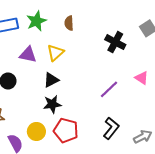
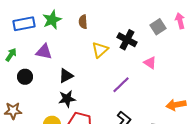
yellow triangle: (55, 53) -> (100, 50), moved
pink triangle: (142, 78) -> (150, 63), moved

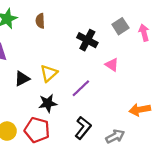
pink arrow: (180, 21) -> (144, 33), moved
yellow triangle: (100, 50) -> (49, 73), moved
black star: (67, 99) -> (48, 103), moved

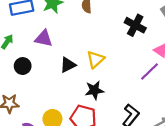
purple line: (81, 88) -> (150, 72), moved

